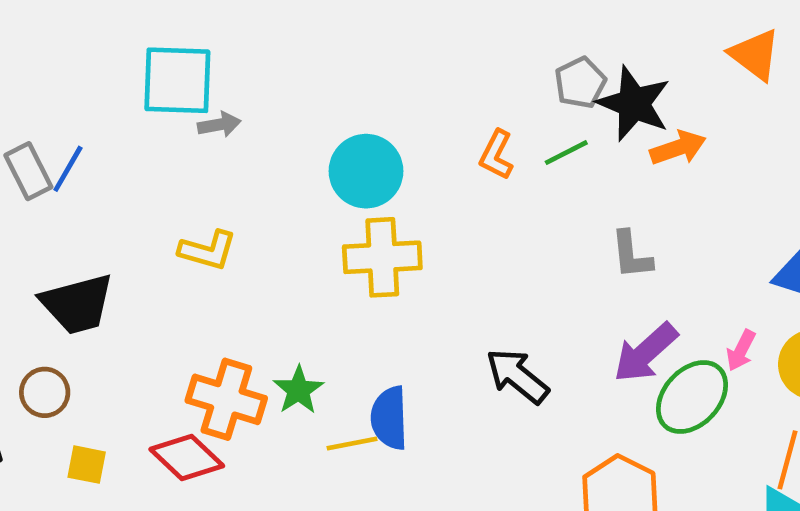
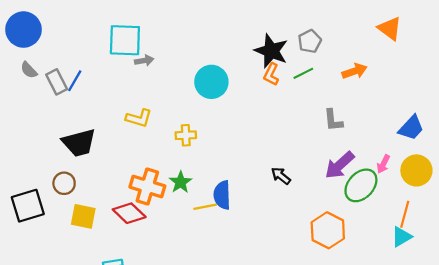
black star: (634, 104) -> (271, 51), moved
yellow cross: (382, 257) -> (186, 135), moved, size x0.6
black arrow: (517, 376) -> (281, 176), size x0.7
yellow square: (87, 465) -> (83, 216), size x1.4

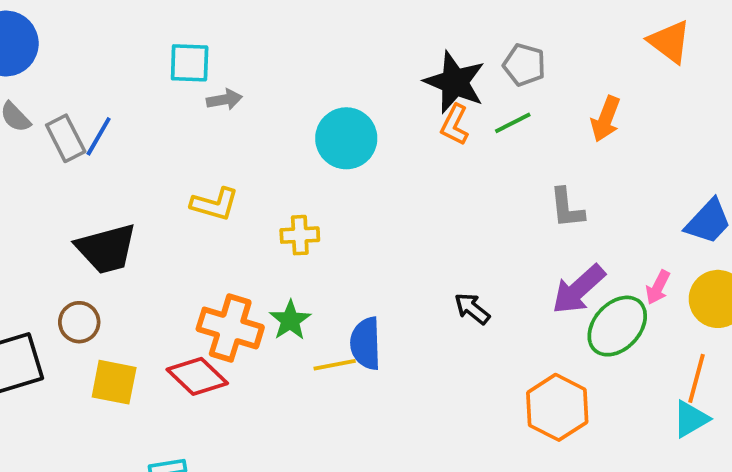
cyan square: (125, 40) -> (190, 63), size x0.7
gray pentagon: (310, 41) -> (524, 65), turned -30
orange arrow: (355, 71) -> (606, 119), turned 130

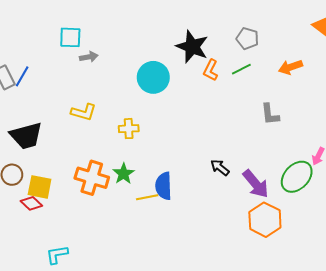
black star: (455, 82) -> (192, 47), moved
orange arrow: (606, 119) -> (291, 67), turned 50
purple arrow: (579, 289) -> (256, 184), moved, turned -88
red diamond: (197, 376) -> (31, 203), moved, size x0.7
yellow square: (114, 382) -> (40, 187), moved

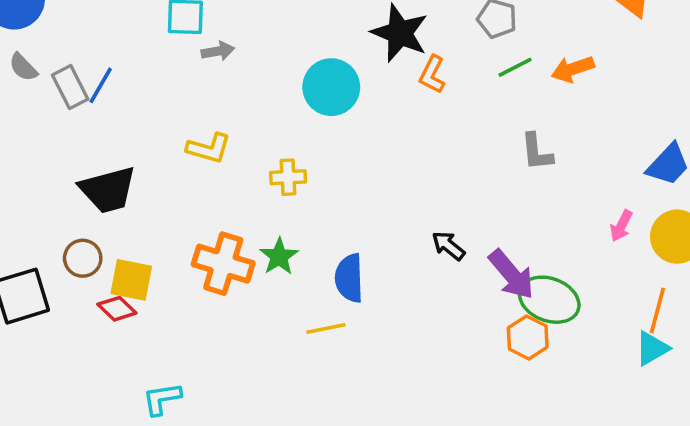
green line: (241, 69) -> (515, 67), moved
green ellipse: (297, 177) -> (549, 300), moved, turned 68
yellow line: (147, 197) -> (326, 328), moved
orange hexagon: (265, 220) -> (528, 338), size x0.7

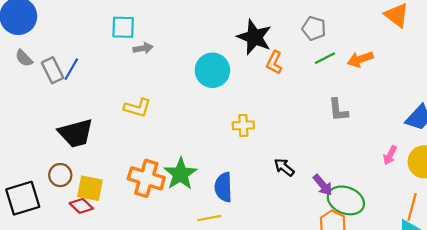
yellow cross: (288, 177) -> (243, 125), moved
green star: (279, 256) -> (180, 174), size x1.4
purple arrow: (511, 274) -> (323, 185), size x0.7

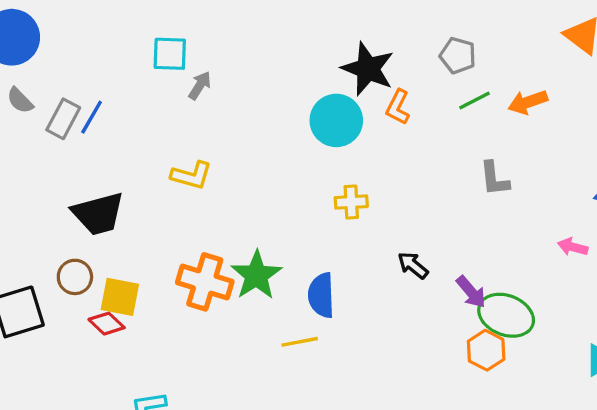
gray arrow: (143, 48) -> (200, 85), turned -48
gray rectangle: (53, 70) -> (63, 119), turned 55
cyan circle: (212, 70) -> (336, 120), moved
pink arrow: (390, 155) -> (573, 247), turned 78

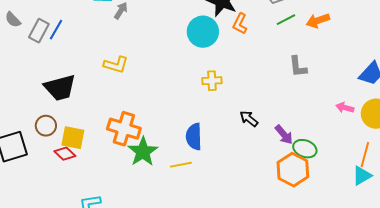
green star: (256, 275) -> (143, 152), moved
green ellipse: (506, 315) -> (305, 149), size x0.7
orange hexagon: (486, 350) -> (293, 170), size x1.4

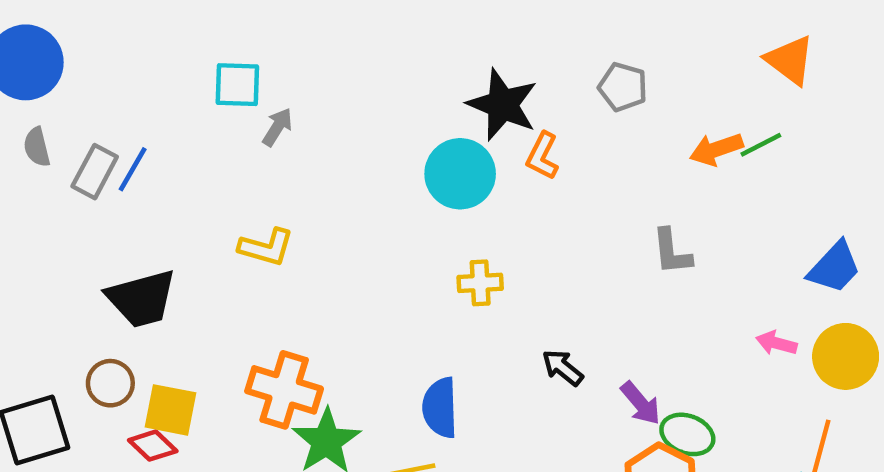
gray semicircle: (13, 20) -> (37, 147), turned 30
green line: (286, 20) -> (761, 145), moved

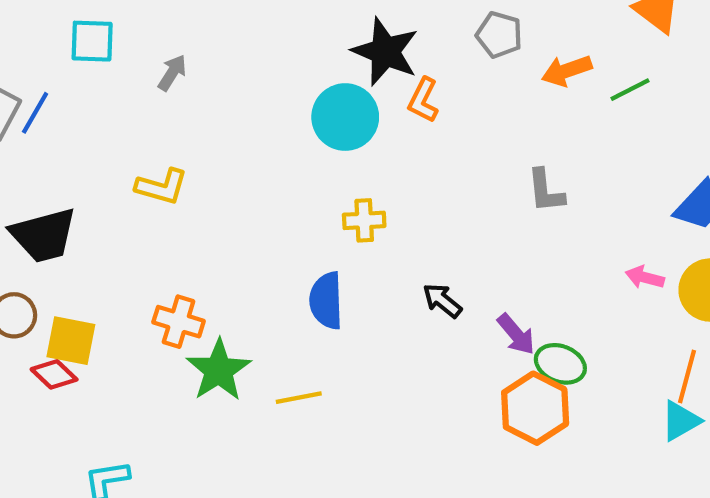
cyan square: (237, 85) -> (92, 41), moved
orange arrow: (716, 149) -> (567, 71), moved
orange cross: (284, 390) -> (179, 322), size x0.7
blue semicircle: (440, 408) -> (326, 301), moved

